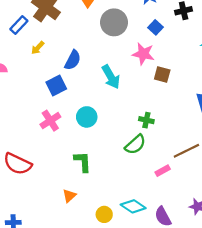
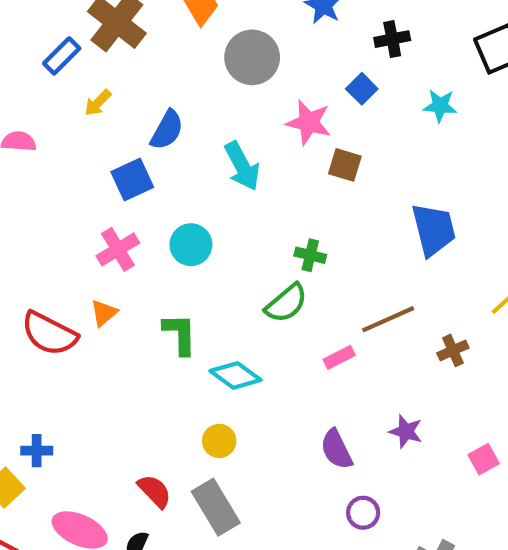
blue square: (156, 27) -> (362, 89), moved
orange triangle: (69, 196) -> (104, 313), moved
cyan diamond: (133, 206) -> (235, 375), moved

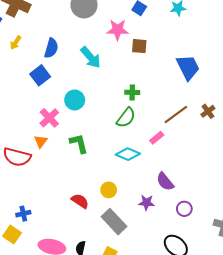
pink cross: (118, 249) -> (49, 118), moved
brown cross: (453, 350) -> (208, 111), moved
cyan diamond: (235, 375) -> (128, 154), moved
purple star: (406, 431) -> (146, 203), moved
red semicircle: (154, 491) -> (80, 201), moved

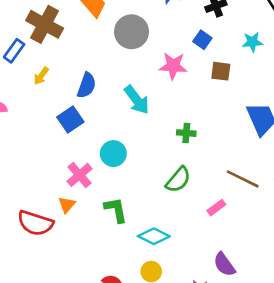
brown square: (139, 46) -> (221, 71), moved
green cross: (132, 92) -> (186, 133), moved
brown line: (176, 115) -> (243, 179), turned 60
cyan diamond: (128, 154) -> (154, 236), moved

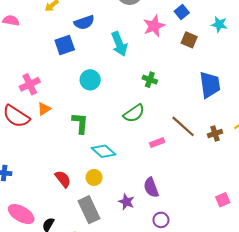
pink star: (173, 66) -> (154, 26), turned 30
blue semicircle: (87, 85) -> (84, 22), turned 36
pink cross: (79, 175) -> (30, 84), moved

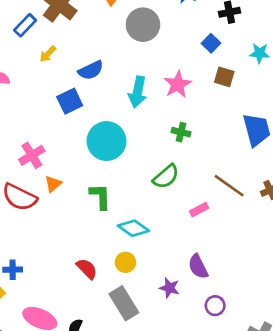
pink star: (154, 26) -> (178, 84), moved
cyan arrow: (119, 44) -> (138, 92), turned 40
cyan circle: (90, 80) -> (106, 141), size x1.5

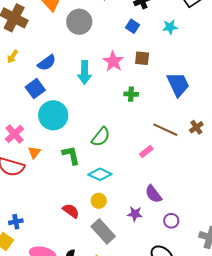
brown square: (224, 77) -> (142, 58), moved
green cross: (181, 132) -> (131, 94), moved
cyan circle: (106, 141) -> (53, 115), moved
green semicircle: (166, 177) -> (101, 137), moved

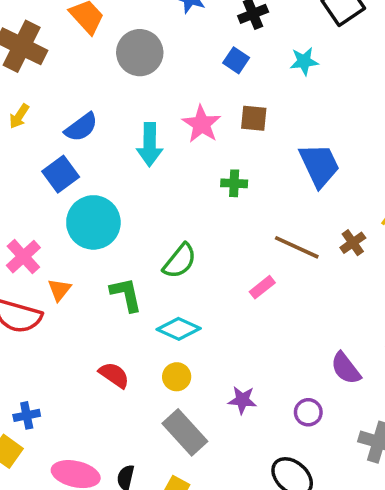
purple semicircle: (153, 194) -> (346, 368), moved
red semicircle: (71, 211) -> (114, 375), moved

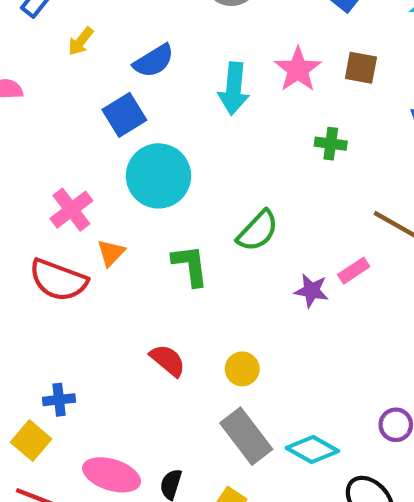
cyan diamond: (179, 329) -> (312, 449), moved
purple star: (242, 400) -> (311, 291), moved

